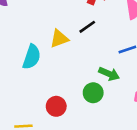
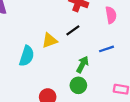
green arrow: (109, 74) -> (83, 64), moved, turned -84

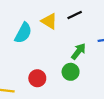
yellow triangle: (50, 40) -> (49, 21), turned 42

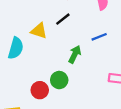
green circle: (71, 72) -> (59, 80), moved

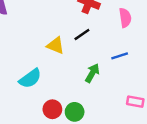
cyan semicircle: (16, 48) -> (30, 78), moved, turned 35
green circle: (59, 80) -> (75, 112), moved

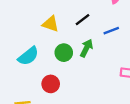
black line: (82, 34) -> (82, 20), moved
green circle: (75, 112) -> (64, 53), moved

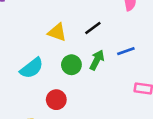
blue line: (111, 31) -> (126, 51), moved

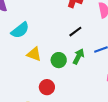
yellow triangle: (57, 32) -> (34, 54), moved
cyan semicircle: (32, 68) -> (20, 30), moved

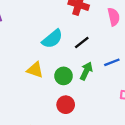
cyan semicircle: (20, 30) -> (52, 39), moved
red circle: (47, 87) -> (66, 105), moved

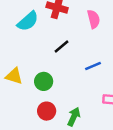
cyan semicircle: (52, 39) -> (28, 21), moved
green arrow: (86, 71) -> (74, 117), moved

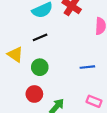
black line: (61, 46) -> (40, 37), moved

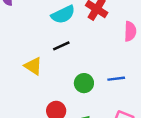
green circle: (40, 67) -> (84, 83), moved

